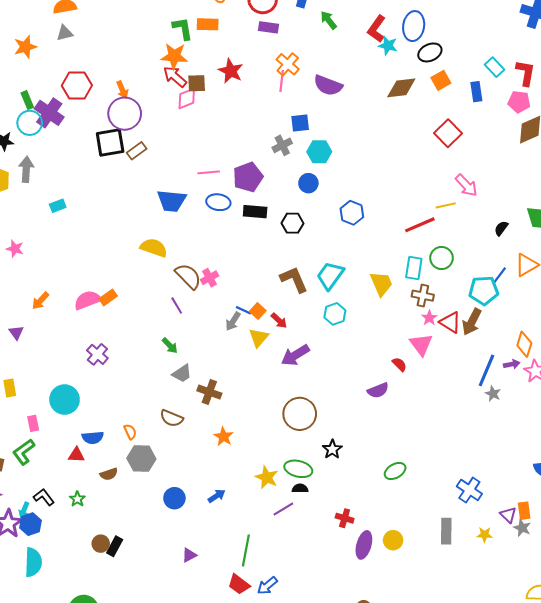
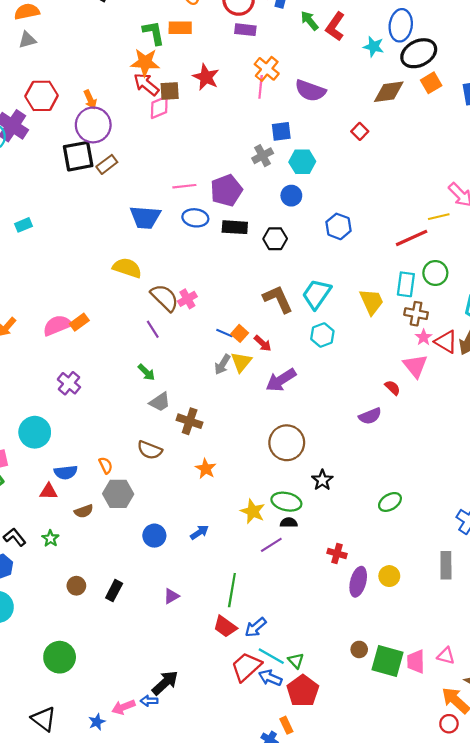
red L-shape: (377, 29) -> (335, 26), moved
black ellipse: (430, 52) -> (419, 53), size x1.4
red square: (448, 133) -> (360, 131), moved, size x0.6
gray arrow: (233, 321) -> (222, 364), moved
black rectangle: (115, 546) -> (114, 591), moved

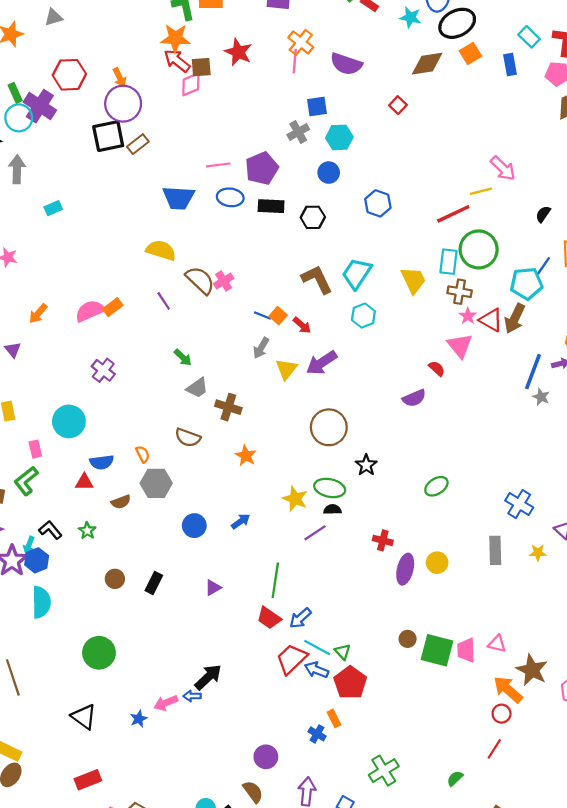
green circle: (435, 273) -> (479, 249), size x1.5
purple line: (153, 329) -> (164, 301), moved
yellow triangle: (241, 362) -> (286, 369), moved

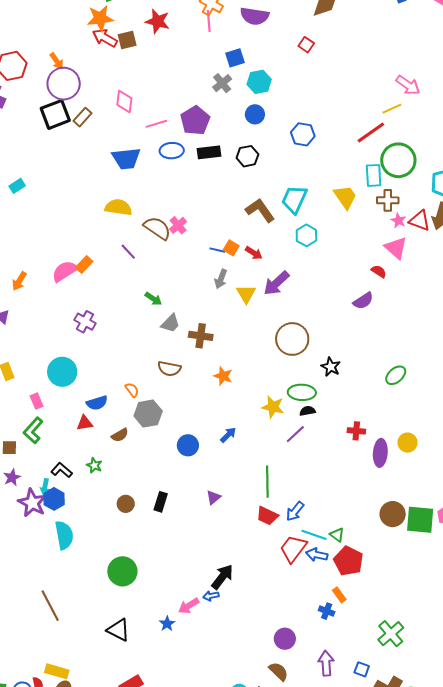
pink diamond: (191, 84) -> (124, 101), moved, turned -50
brown circle: (408, 639) -> (393, 514), size x1.6

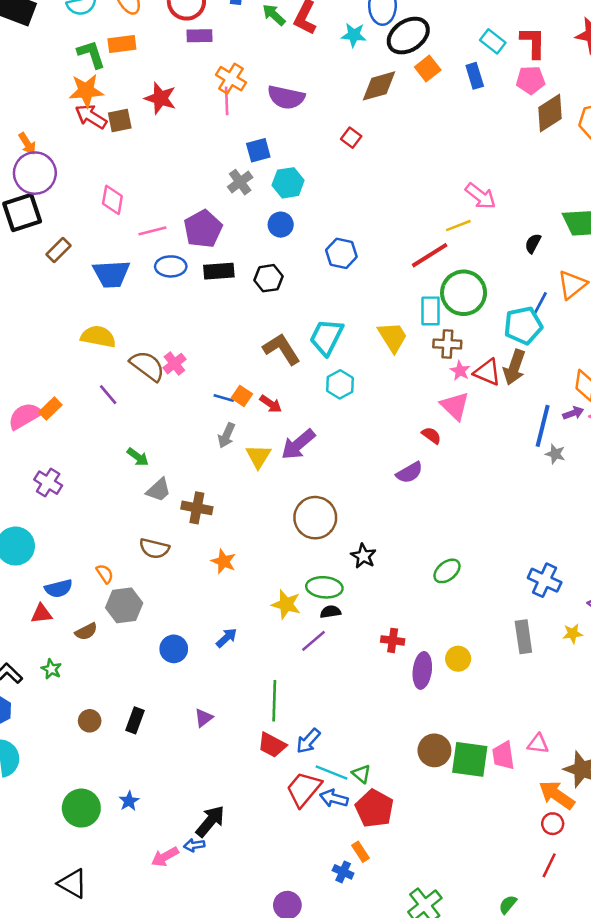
brown rectangle: (83, 117) -> (59, 250), moved
blue star: (167, 624) -> (129, 801), moved

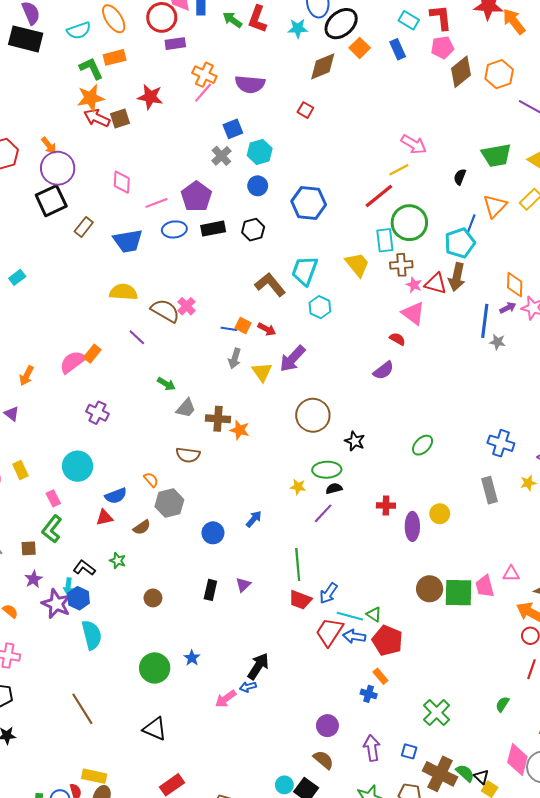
pink line: (227, 101) -> (203, 93), turned 50
blue hexagon: (341, 253) -> (309, 203), size x1.4
orange star: (224, 561) -> (240, 430), moved
yellow star: (286, 604) -> (298, 487), size x0.7
black rectangle: (135, 720) -> (210, 590), moved

